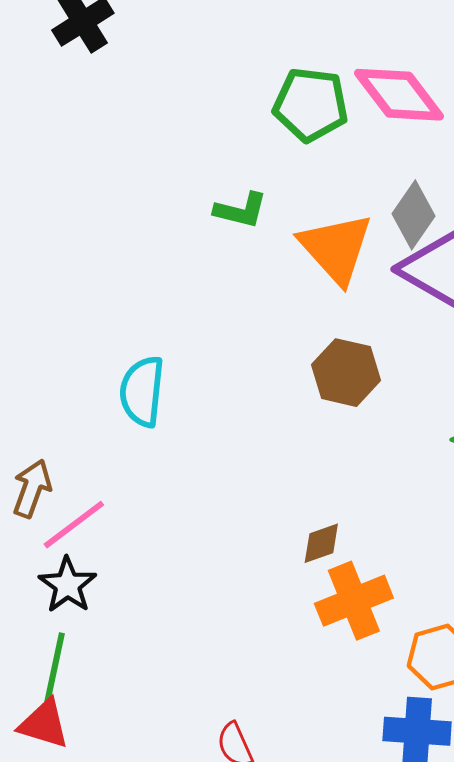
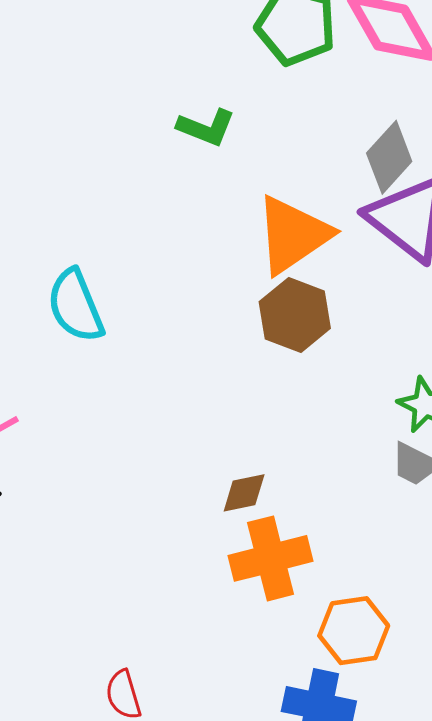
orange triangle: (336, 248) -> (293, 235), moved, turned 30
cyan semicircle: (142, 391) -> (75, 306), turned -36

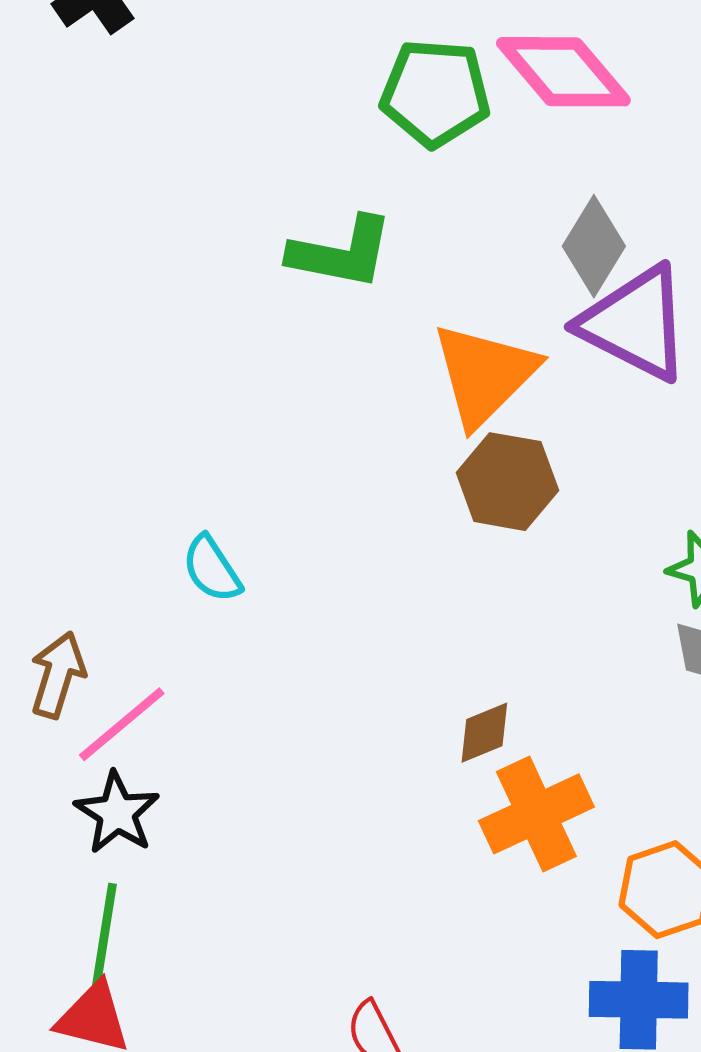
green L-shape: (206, 128) -> (341, 253), size x1.4
cyan semicircle: (75, 306) -> (212, 569), moved, size x0.7

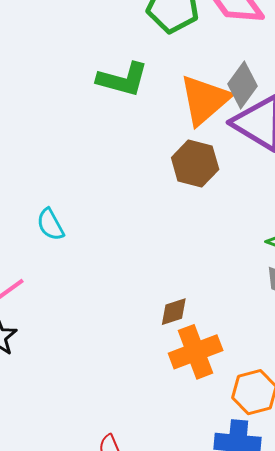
orange triangle: (484, 374) -> (205, 100), moved
brown hexagon: (507, 482) -> (195, 164), moved

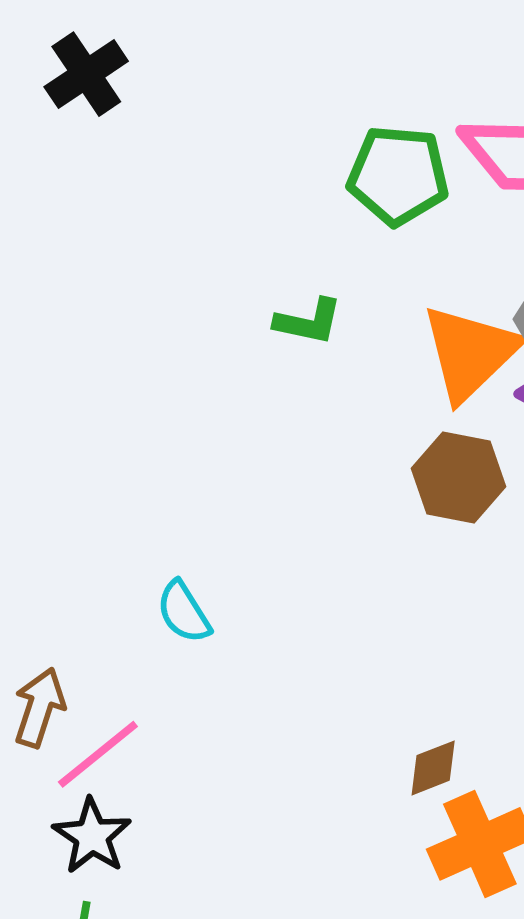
green L-shape: (123, 79) -> (308, 322), size x0.7

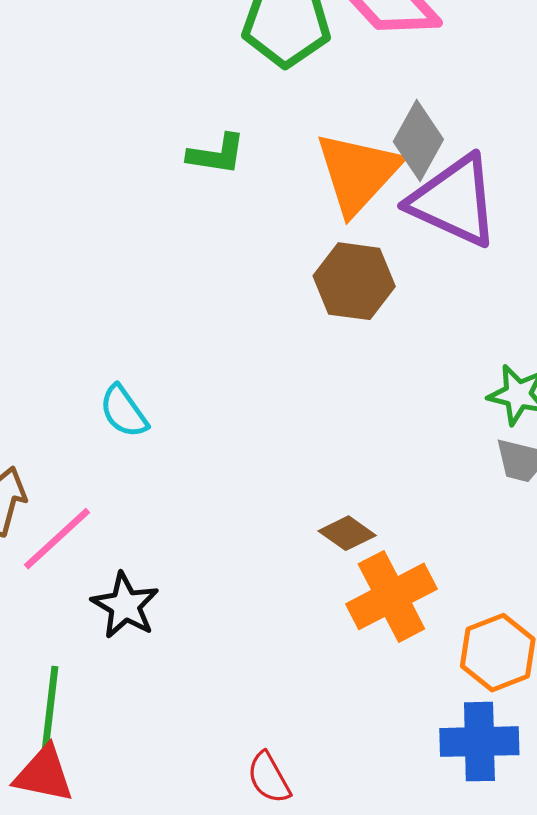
brown diamond: (433, 768) -> (347, 533), turned 60
black star: (92, 836) -> (125, 606), moved

